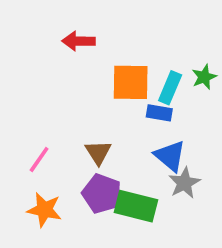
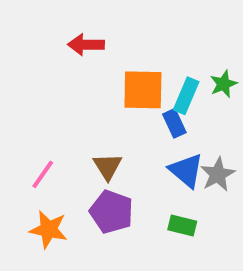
blue rectangle: (159, 113) -> (174, 123), turned 55
gray star: (184, 183) -> (218, 174), moved
green rectangle: (136, 206) -> (182, 226), moved, size x0.6

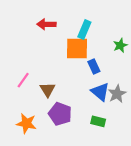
cyan rectangle: (186, 96) -> (84, 30), moved
brown triangle: (108, 167) -> (47, 90), moved
pink line: (43, 174) -> (23, 80), moved

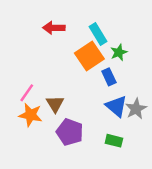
cyan rectangle: (84, 30) -> (98, 34), turned -54
green star: (120, 45) -> (119, 52), moved
orange square: (77, 49) -> (89, 56), turned -35
orange star: (26, 123) -> (31, 115), moved

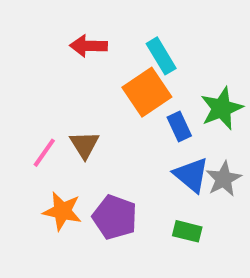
green star: (119, 52) -> (222, 108), moved, size x1.5
brown triangle: (55, 104) -> (84, 145), moved
orange star: (31, 115) -> (62, 211), moved

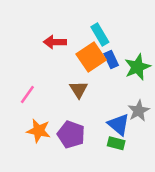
red arrow: (89, 46) -> (55, 42), moved
blue rectangle: (179, 126) -> (111, 59), moved
brown triangle: (84, 145) -> (79, 89), moved
blue triangle: (191, 175) -> (119, 124), moved

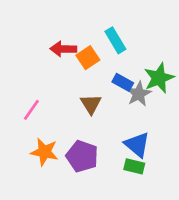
orange square: (91, 57) -> (88, 58), moved, size x0.7
blue rectangle: (111, 59) -> (123, 82), moved, turned -36
gray star: (139, 111) -> (139, 94), moved

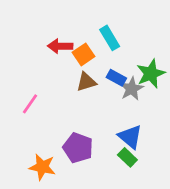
brown triangle: (91, 104) -> (86, 82), moved, turned 45
orange star: (44, 152) -> (42, 167), moved
green rectangle: (134, 166) -> (127, 157), turned 30

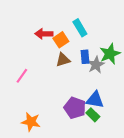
blue rectangle: (116, 78) -> (85, 57), turned 56
blue triangle: (130, 137) -> (95, 100), turned -30
purple pentagon: (78, 148) -> (75, 108), moved

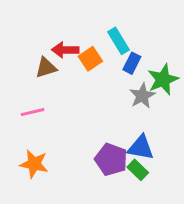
blue rectangle: (85, 57) -> (132, 63), moved, turned 32
brown triangle: (63, 60) -> (46, 68), moved
pink line: (22, 76) -> (33, 112), turned 42
orange star: (31, 122) -> (34, 164), moved

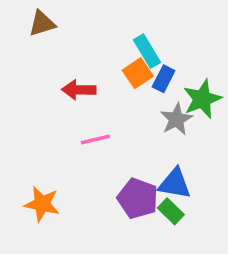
red arrow: (65, 50) -> (79, 90), moved
orange square: (90, 59) -> (138, 73), moved
brown triangle: (46, 68) -> (42, 24), moved
pink line: (33, 112) -> (95, 140), moved

